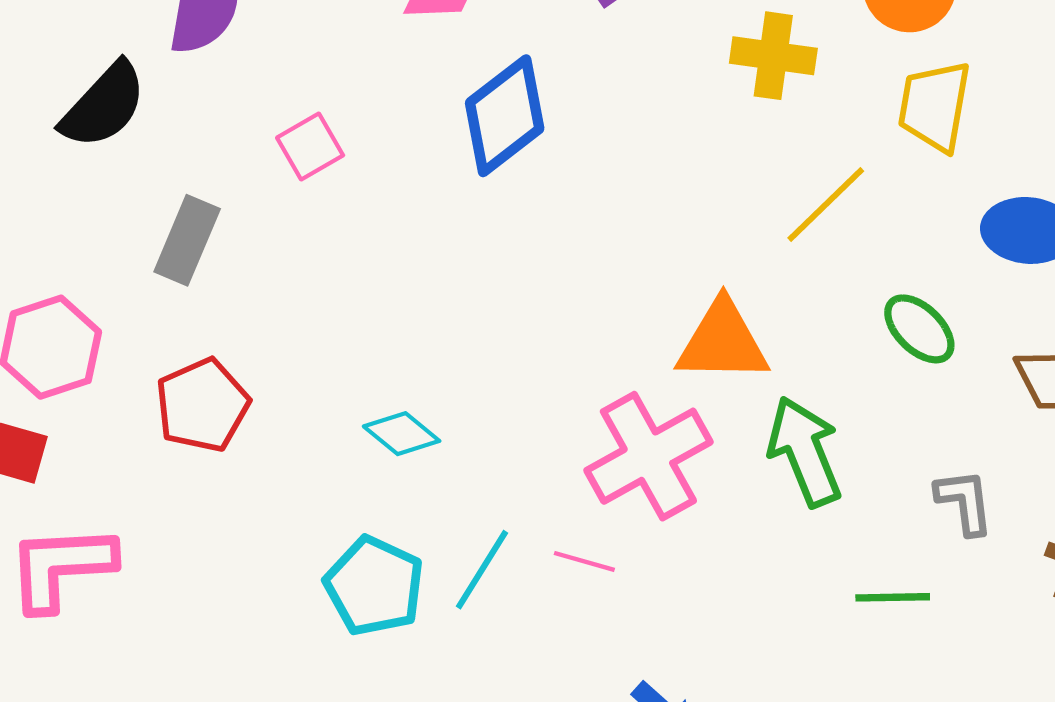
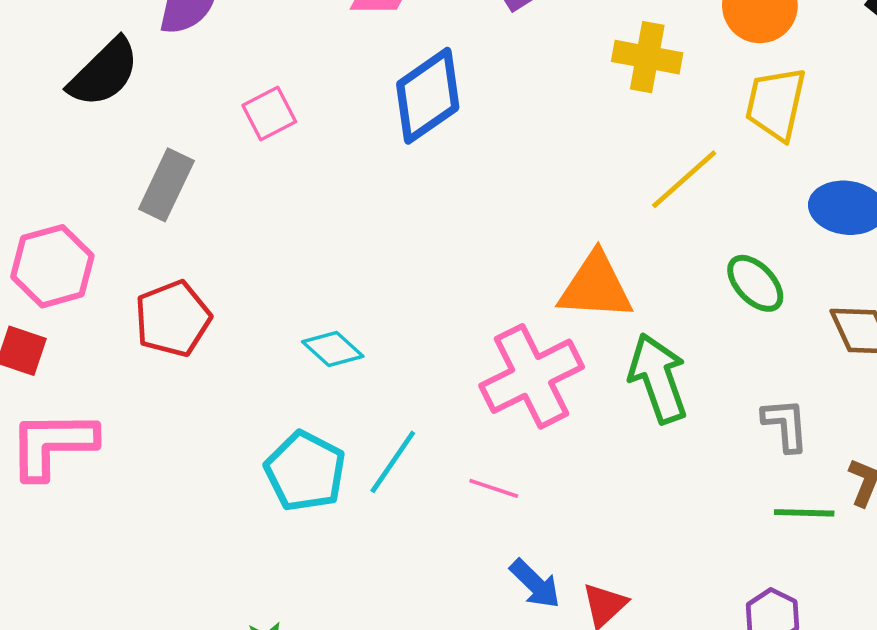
pink line: (584, 561) -> (494, 488), moved
green line: (893, 597) -> (804, 513), moved

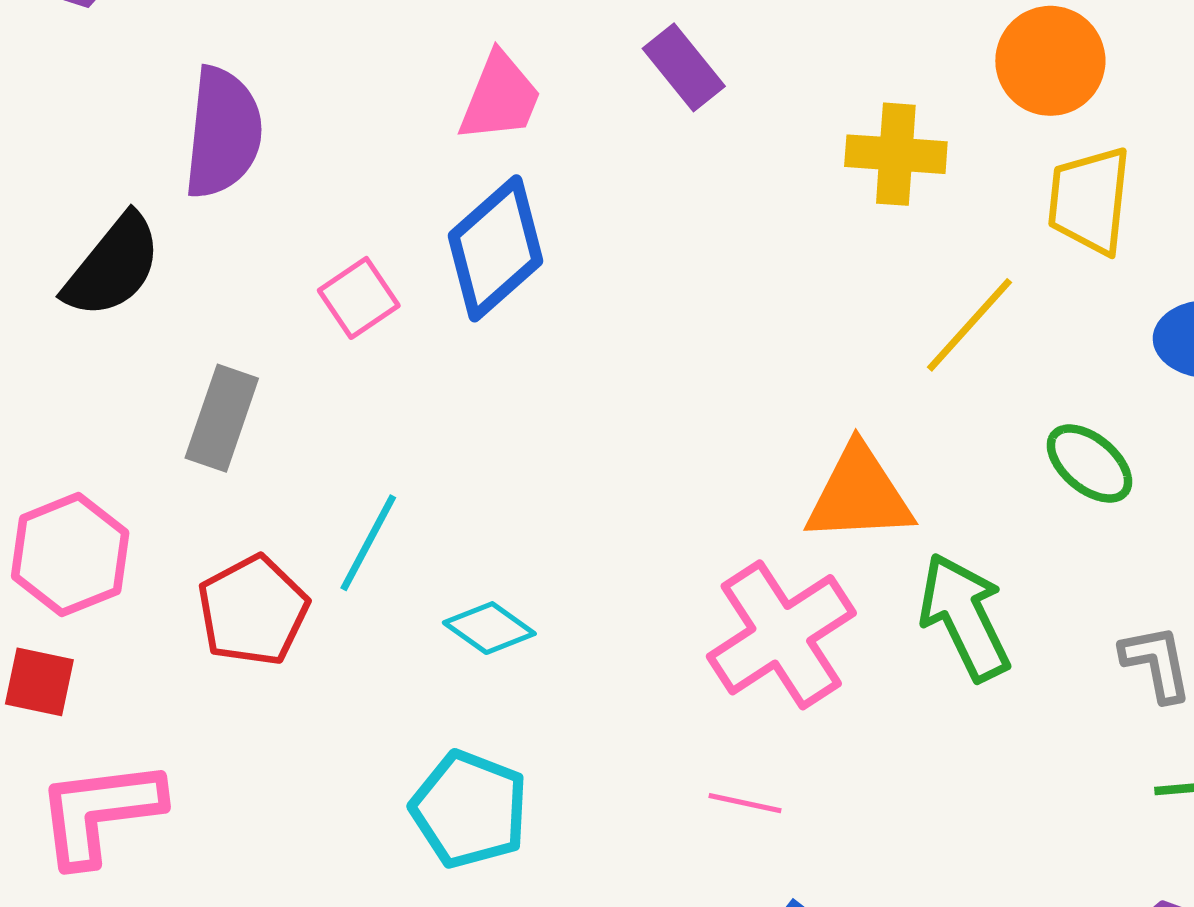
blue diamond: (428, 96) -> (495, 248), moved
cyan line: (393, 462) -> (368, 543), moved

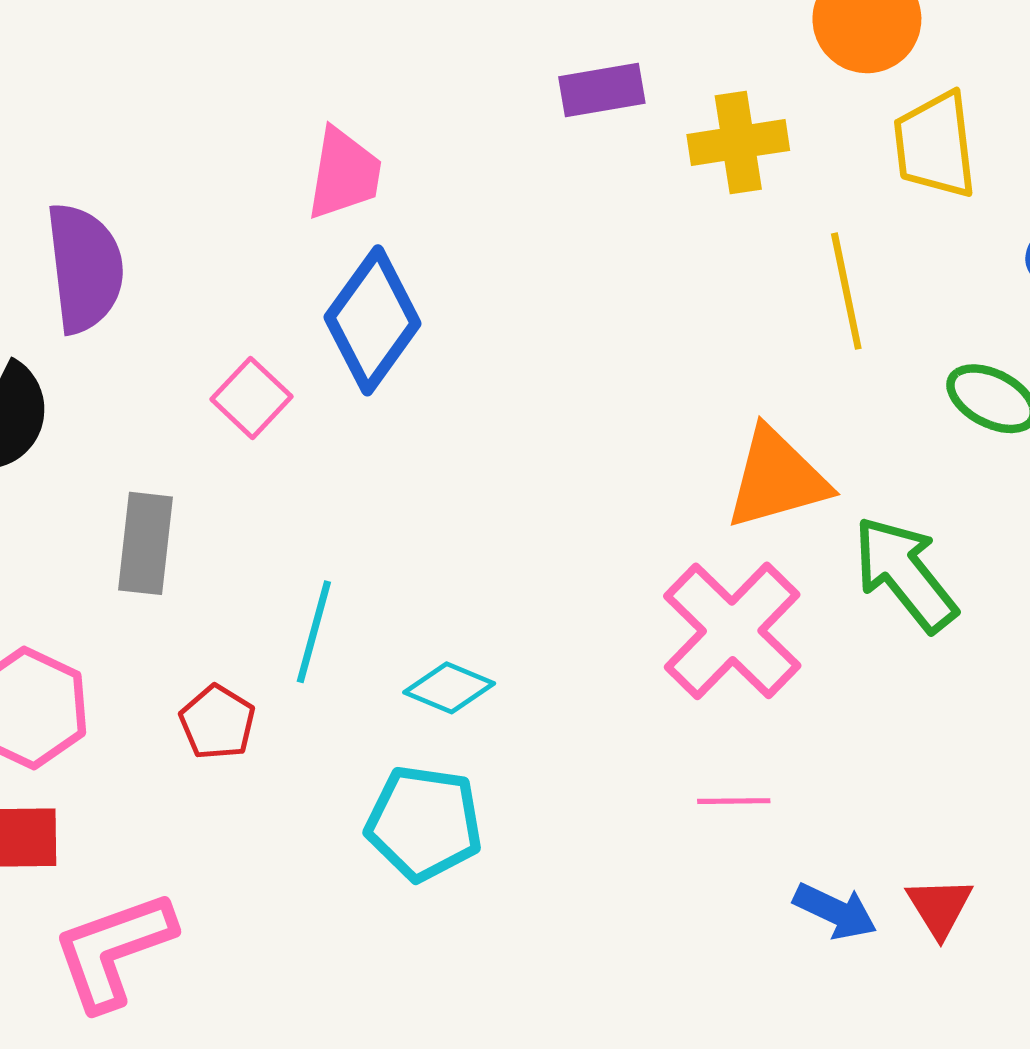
purple rectangle: (684, 67) -> (602, 90), moved, turned -48
yellow line: (969, 325) -> (846, 291), turned -41
red pentagon: (253, 611) -> (217, 722), size x0.7
cyan pentagon: (470, 809) -> (424, 823), moved

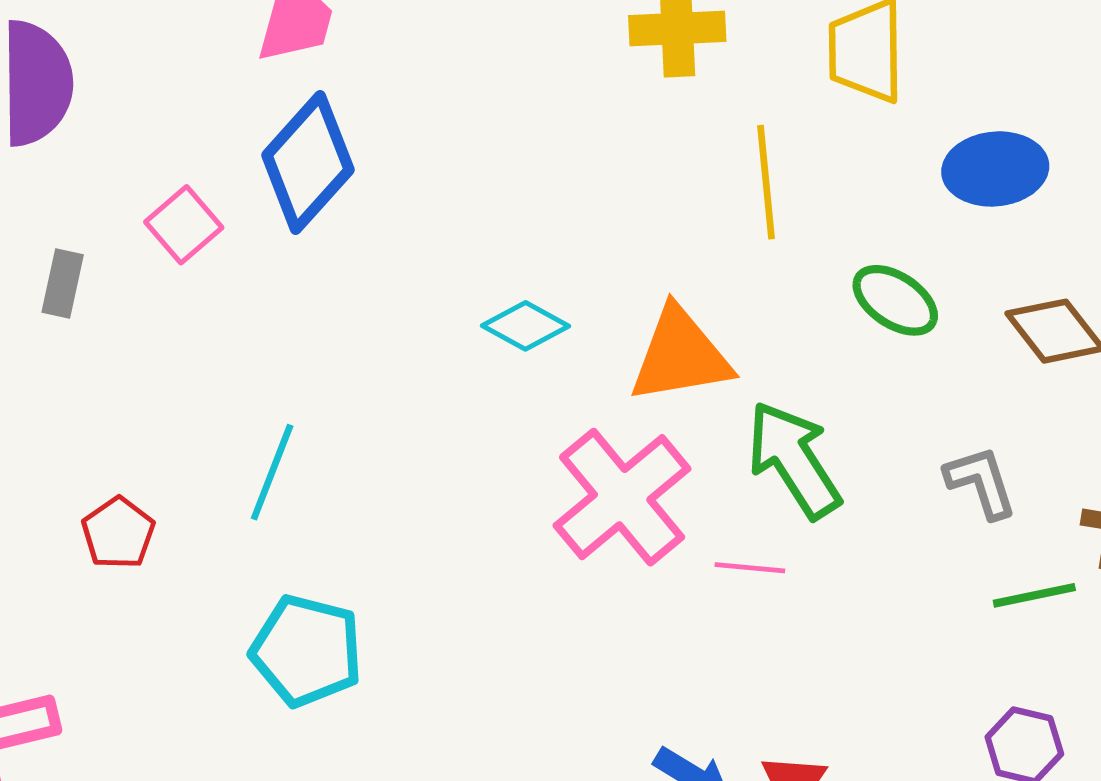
gray rectangle: (146, 543) -> (63, 284), moved, size x0.7
cyan line: (314, 632) -> (272, 472), moved
cyan diamond: (449, 688) -> (526, 326), moved
pink line: (734, 801) -> (750, 568), moved

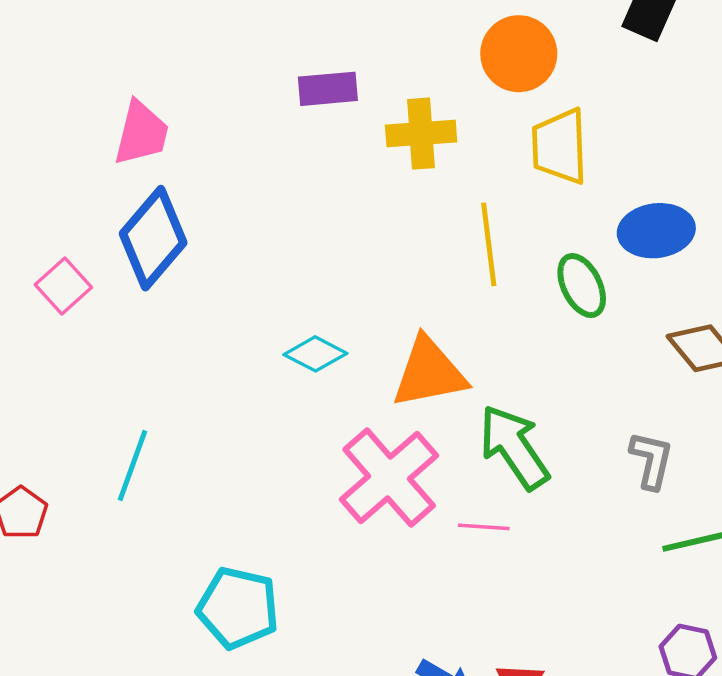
green ellipse: (895, 300) -> (582, 286), moved, turned 32
gray L-shape: (981, 482) -> (651, 460), turned 32
cyan pentagon: (307, 651) -> (238, 608), moved

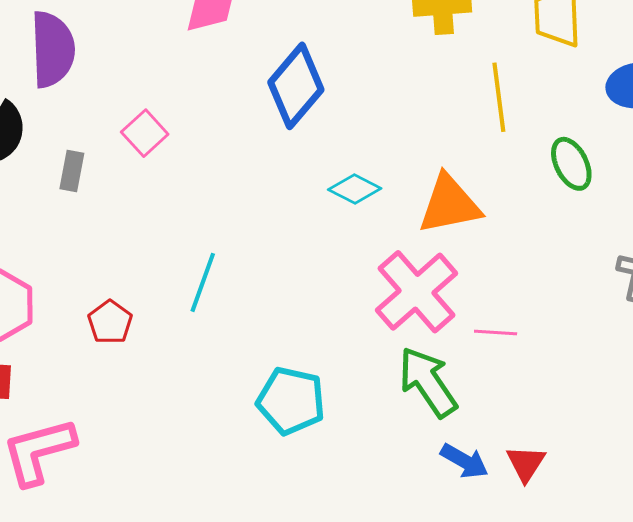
blue diamond: (153, 238) -> (296, 86), moved
green ellipse: (582, 286) -> (571, 164), moved
green arrow: (514, 447) -> (428, 382), moved

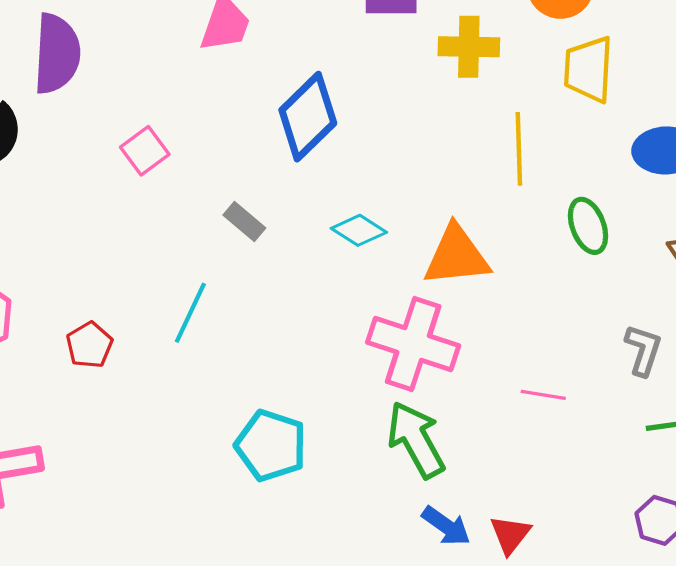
gray rectangle: (72, 171) -> (244, 221), moved, turned -66
pink cross: (416, 292) -> (413, 344), turned -36
pink line: (496, 333) -> (543, 395), moved

